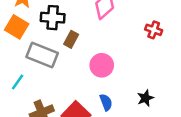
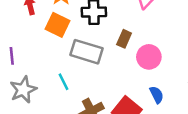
brown rectangle: (71, 39) -> (124, 39), moved
cyan line: (18, 82) -> (64, 82), turned -56

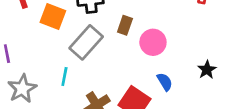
gray rectangle: (86, 52) -> (86, 42), turned -60
cyan line: (64, 82) -> (64, 77), turned 42

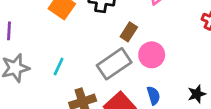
gray rectangle: (86, 42) -> (114, 64), moved

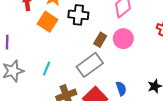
pink circle: (152, 55) -> (123, 39), moved

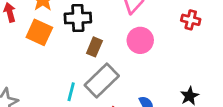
brown rectangle: (100, 40) -> (94, 47), moved
cyan line: (47, 69) -> (71, 92), moved

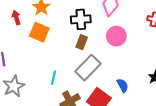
black cross: (78, 18) -> (81, 19), moved
cyan line: (71, 92) -> (53, 78), moved

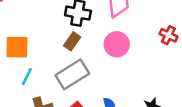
orange square: (39, 32) -> (17, 47), moved, turned -36

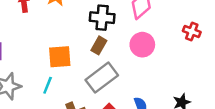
orange square: (17, 47) -> (60, 57), moved
cyan line: (27, 77) -> (48, 85), moved

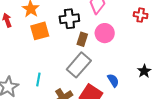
brown rectangle: (99, 45) -> (82, 39), moved
orange square: (60, 57) -> (40, 31), moved

